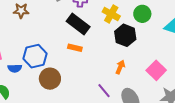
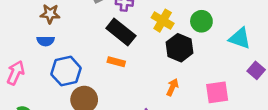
blue semicircle: (15, 68) -> (46, 41), moved
pink square: (156, 70) -> (217, 92), turned 36

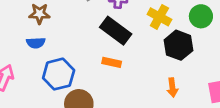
orange arrow: (172, 87) -> (172, 87), turned 150

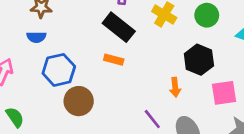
black hexagon: (179, 45) -> (199, 60), moved

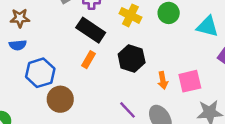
orange rectangle: (114, 60) -> (89, 60), turned -70
black hexagon: (199, 60) -> (132, 58), moved
orange arrow: (175, 87) -> (163, 80), moved

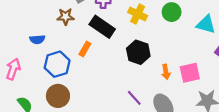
brown star: (20, 18) -> (66, 17), moved
orange rectangle: (89, 60) -> (85, 49), moved
brown circle: (60, 99) -> (58, 96), moved

